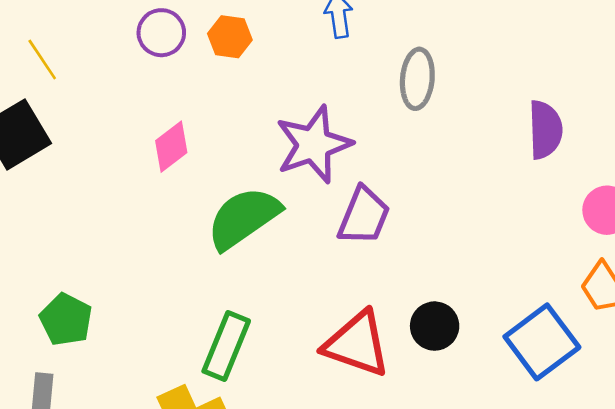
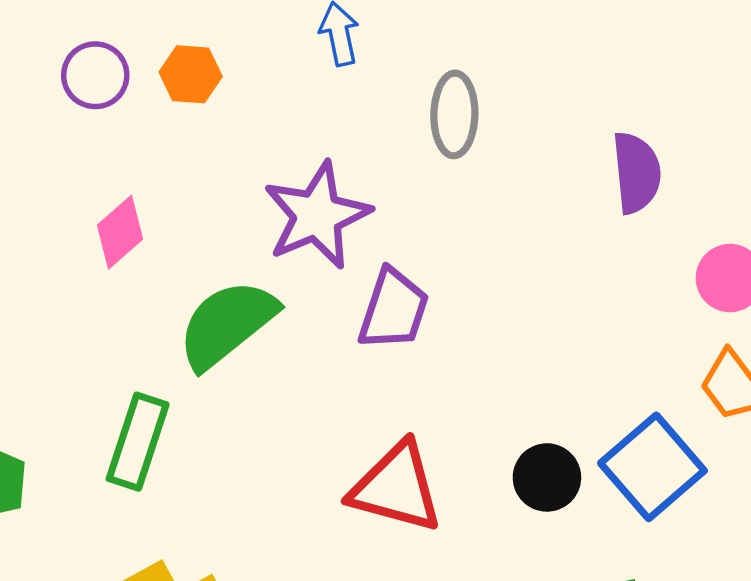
black circle: (435, 326) -> (547, 477), moved
green rectangle: (226, 346) -> (138, 442), moved

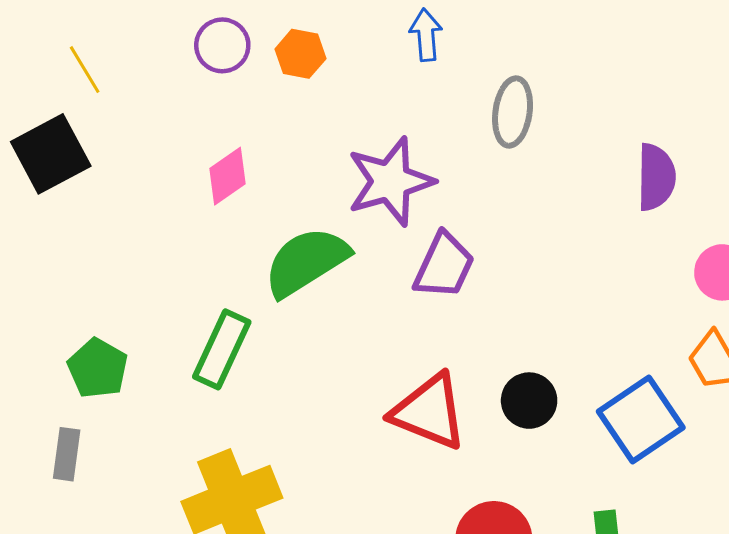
black circle: (547, 477) -> (529, 401), moved

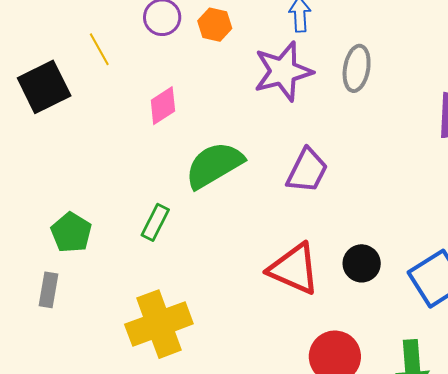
yellow line: (85, 70) -> (99, 49), moved
purple star: (390, 181) -> (283, 71), moved
green rectangle: (222, 349) -> (155, 222), size x0.7

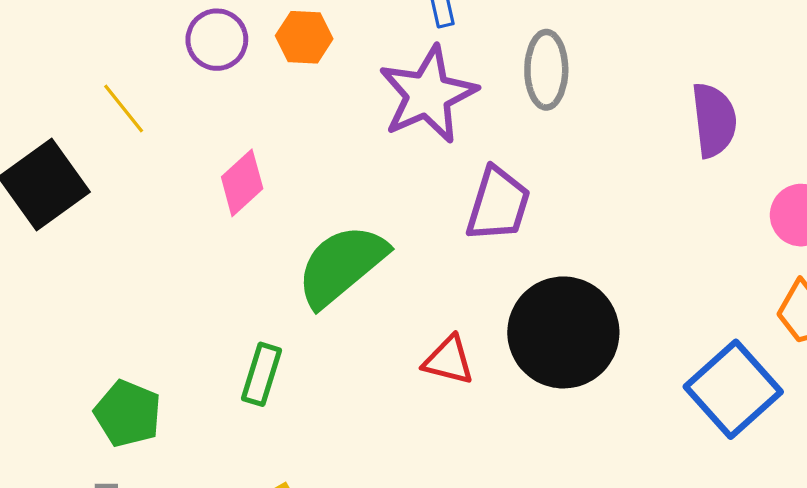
purple trapezoid: (307, 171) -> (498, 204), moved
black circle: (362, 263) -> (563, 332), moved, size x1.8
red triangle: (294, 269) -> (449, 360), moved, size x0.6

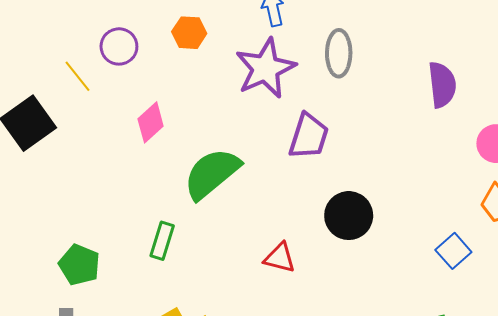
purple circle: (217, 40) -> (119, 46), moved
black circle: (563, 332) -> (349, 216), size x0.7
red triangle: (449, 360) -> (280, 258), moved
blue square: (733, 389) -> (453, 251), size x0.6

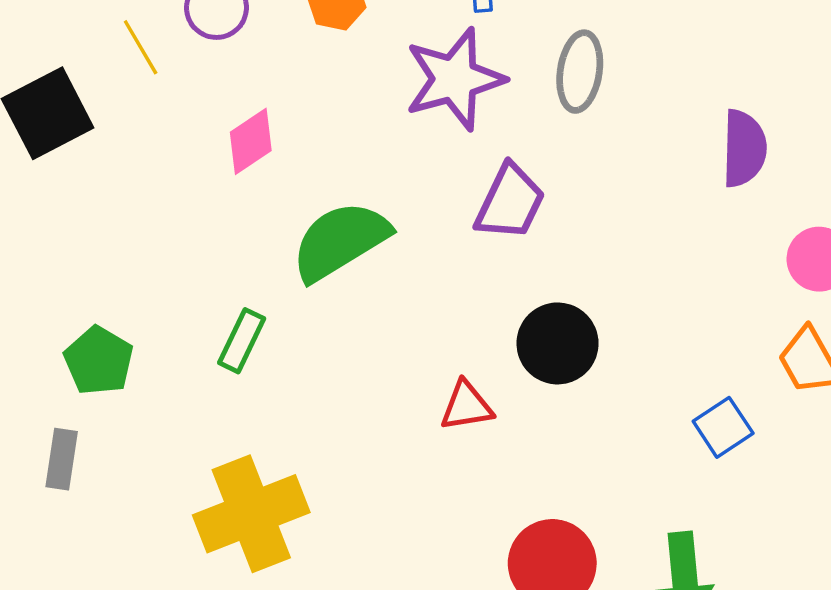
red triangle: (280, 258) -> (466, 406), moved, turned -32

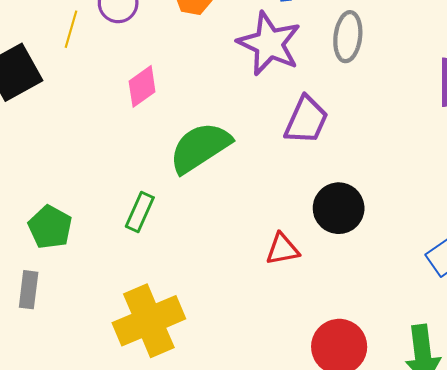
yellow line: (141, 47) -> (71, 29), turned 48
purple star: (455, 79) -> (269, 44), turned -30

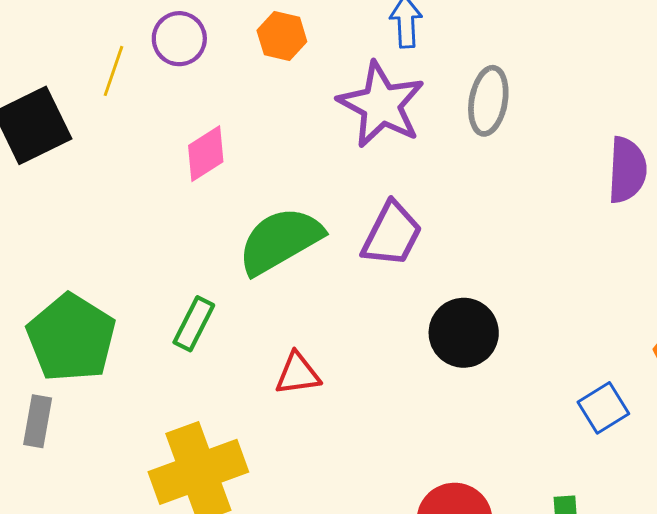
purple trapezoid: (306, 120) -> (392, 234), moved
green pentagon: (50, 227) -> (71, 338), size x1.5
red triangle: (282, 249) -> (298, 374), moved

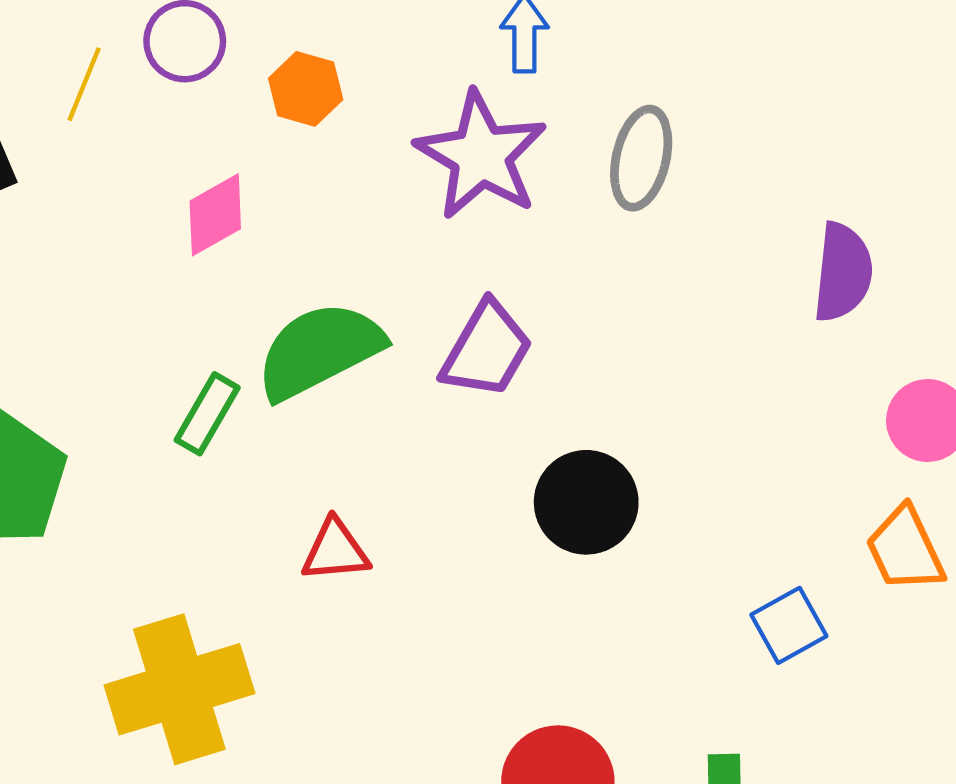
orange hexagon: (282, 36) -> (306, 89), moved
green rectangle: (194, 324) -> (207, 414), moved

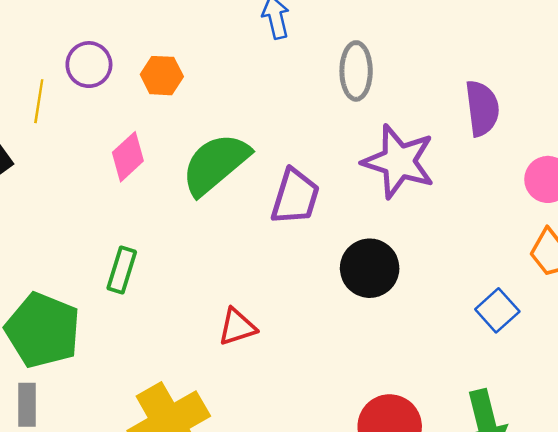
purple star: (481, 155) -> (399, 161), moved
green semicircle: (319, 350) -> (215, 164), moved
green rectangle: (207, 414) -> (122, 270), moved

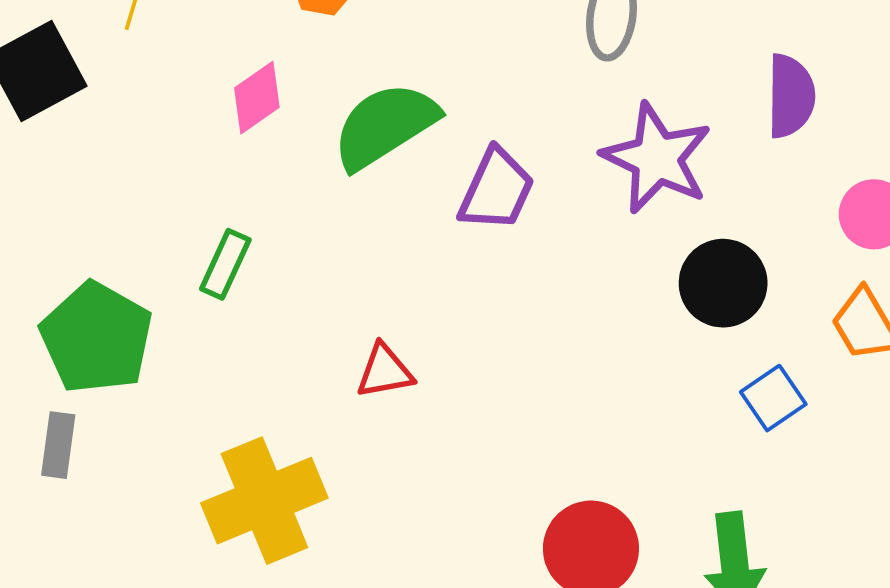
black circle: (370, 268) -> (723, 283), moved

